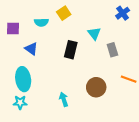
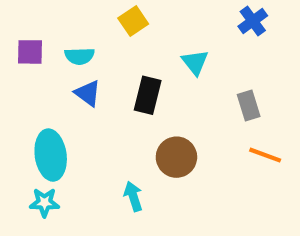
cyan semicircle: (41, 22) -> (80, 56), moved
blue triangle: (31, 49) -> (88, 93), moved
gray rectangle: (112, 50) -> (249, 106), moved
brown circle: (96, 87) -> (176, 157), moved

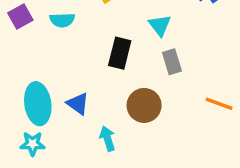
purple square: (30, 52) -> (20, 17), turned -30
blue triangle: (88, 93) -> (78, 104), moved
gray rectangle: (249, 106) -> (172, 62), moved

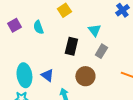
cyan semicircle: (62, 20) -> (38, 27), turned 72
gray rectangle: (172, 62) -> (101, 51), turned 48

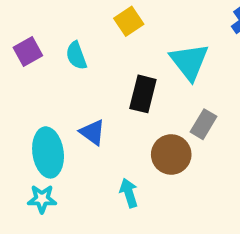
cyan triangle: (94, 30) -> (189, 62), size x1.5
gray rectangle: (101, 51) -> (203, 124), moved
blue triangle: (47, 75) -> (92, 132), moved

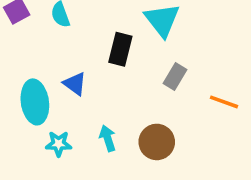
brown circle: (171, 154) -> (157, 142), moved
cyan star: (42, 199) -> (59, 144), moved

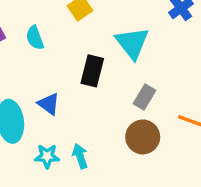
brown circle: (157, 142) -> (143, 137), moved
cyan star: (59, 144) -> (47, 156), moved

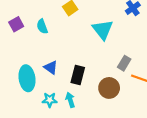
black rectangle: (92, 71) -> (78, 75), moved
gray rectangle: (144, 97) -> (124, 63), moved

